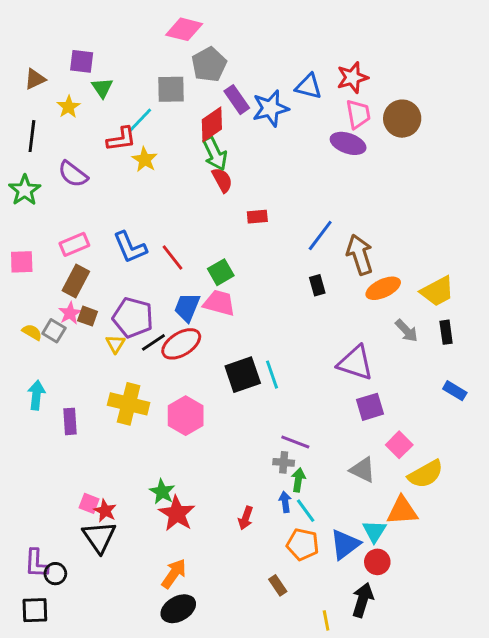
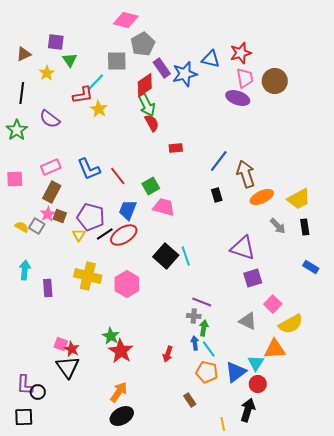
pink trapezoid: (219, 303) -> (164, 207), moved
black square: (243, 375) -> (166, 256), turned -30

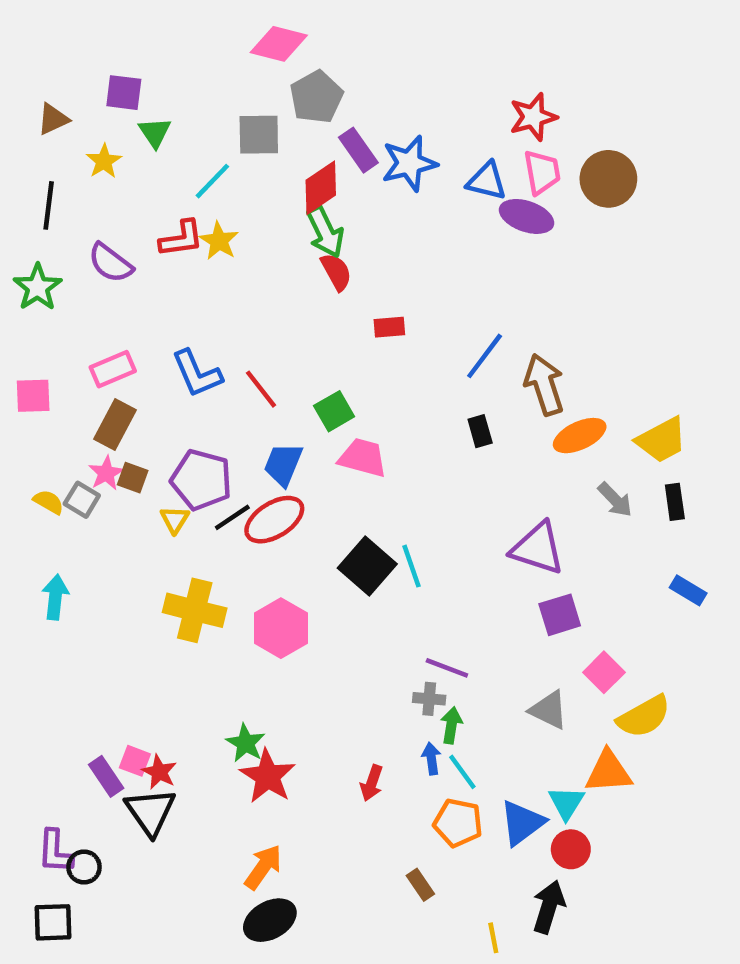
blue triangle: (211, 59) -> (487, 181), moved
red L-shape: (83, 95) -> (181, 239), moved
purple rectangle: (48, 288) -> (106, 776), moved, turned -30

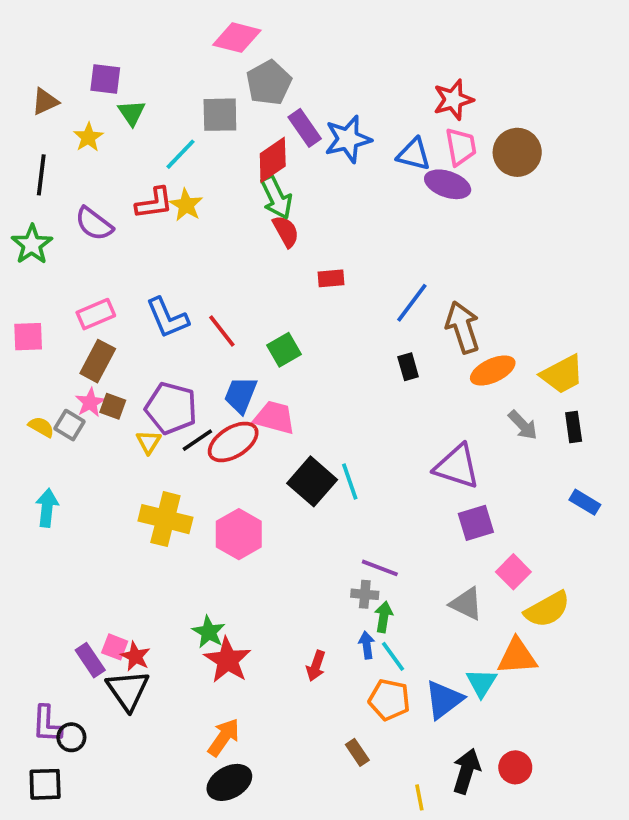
pink trapezoid: (363, 458) -> (275, 418), moved
red circle: (571, 849) -> (515, 767), moved

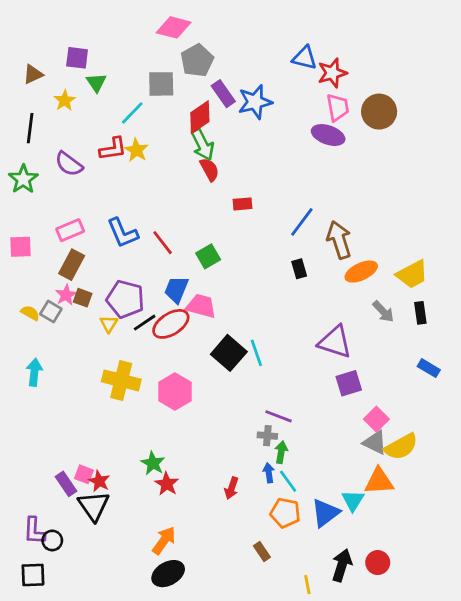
blue triangle: (414, 154) -> (305, 58), moved
gray triangle: (466, 604) -> (375, 443), moved
red star: (228, 660) -> (167, 484), size x0.7

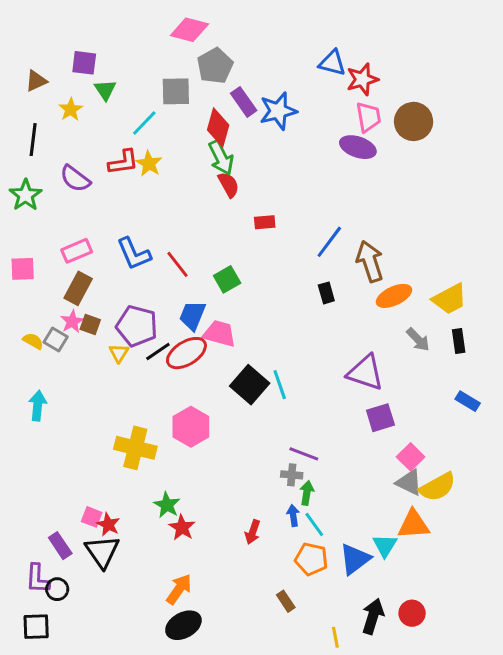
red diamond: (200, 117) -> (218, 128), turned -40
yellow cross: (121, 380) -> (135, 448), moved
purple rectangle: (66, 484) -> (60, 546), moved

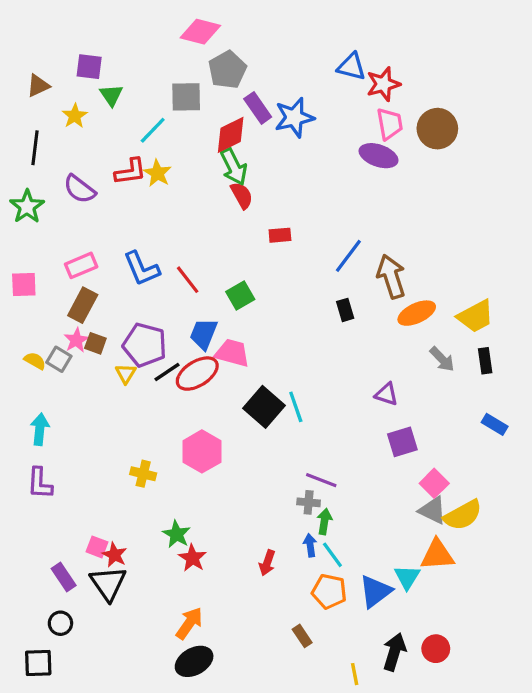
red diamond: (218, 128) -> (231, 135), turned 48
purple triangle: (365, 373) -> (386, 394), size x0.6
yellow cross: (135, 448) -> (143, 474), size x0.6
purple L-shape: (38, 579) -> (40, 483), moved

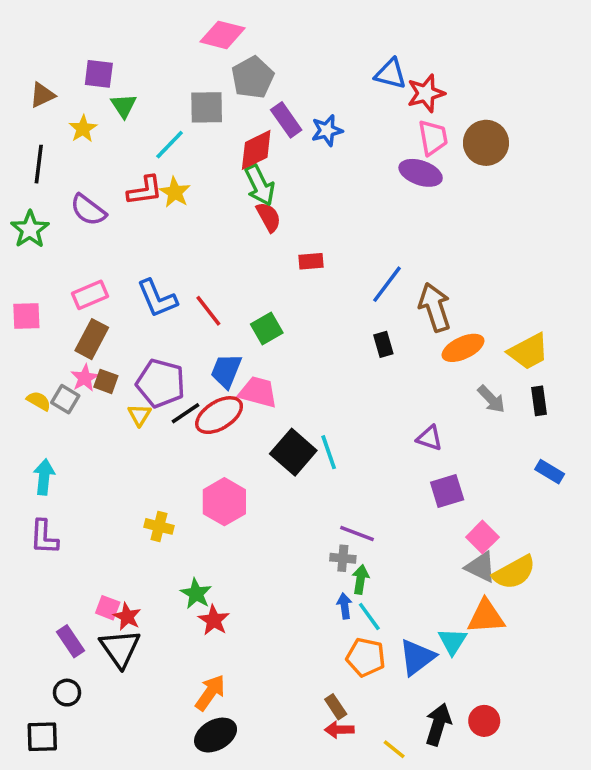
blue star: (294, 117) -> (327, 130), size x0.7
red arrow: (267, 563) -> (339, 730), moved, turned 70
yellow line: (355, 674) -> (394, 749), turned -40

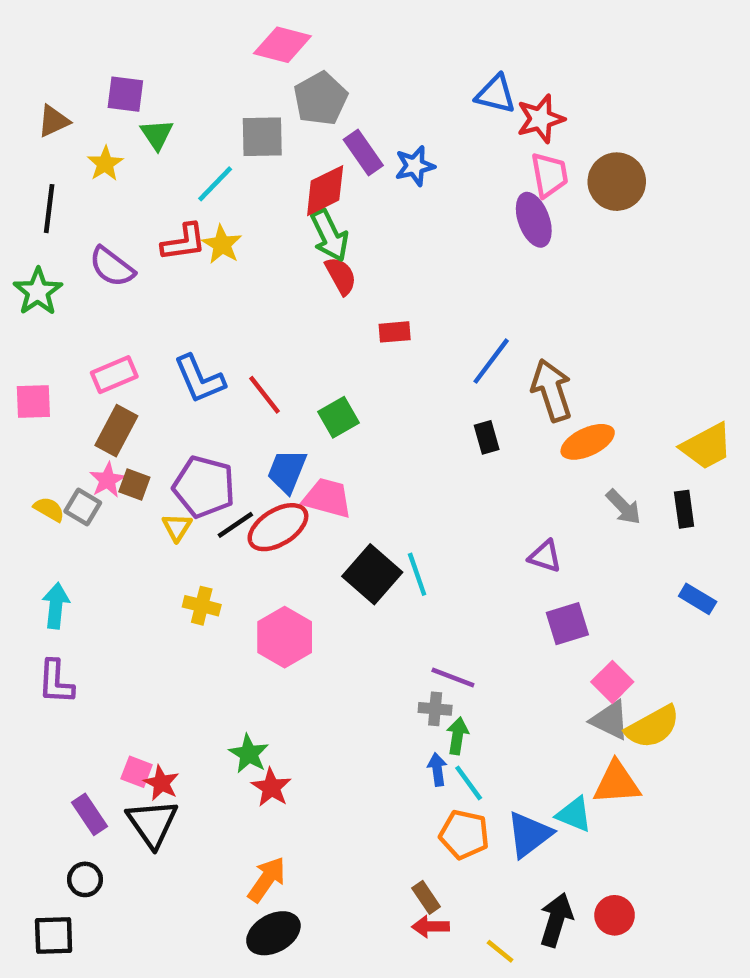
purple ellipse: (421, 173) -> (534, 220), turned 51
yellow trapezoid: (528, 351) -> (707, 446), moved
yellow cross: (159, 526) -> (202, 606), moved
cyan triangle: (452, 641) -> (574, 814), turned -40

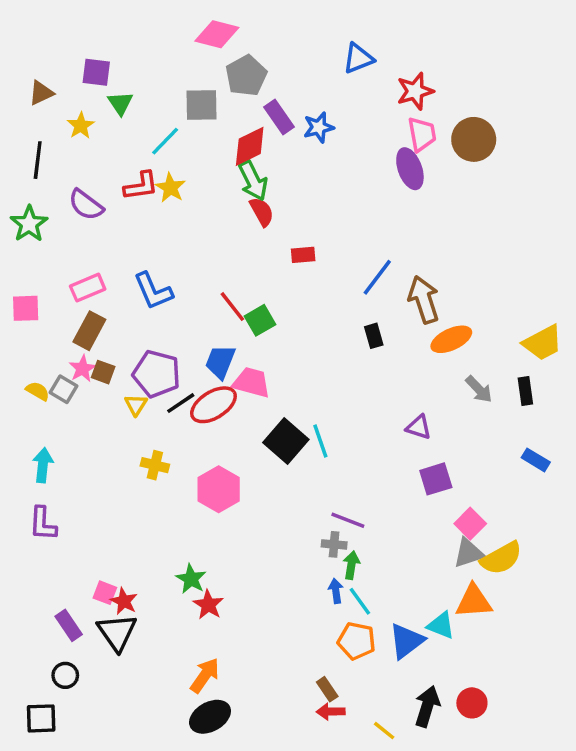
blue triangle: (496, 94) -> (358, 58), moved, turned -36
red line: (264, 395) -> (232, 307), moved
gray triangle: (610, 720) -> (469, 553), turned -44

